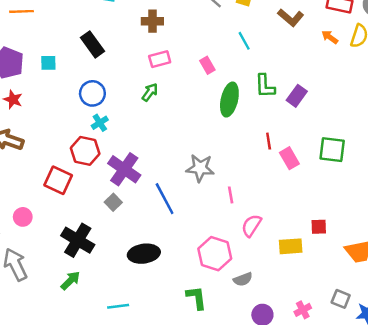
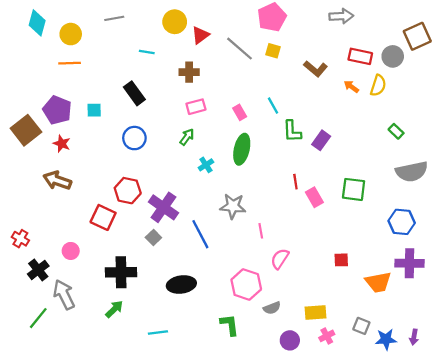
cyan line: (244, 41) -> (273, 106), moved
green ellipse: (229, 100) -> (242, 149), moved
cyan cross: (100, 123) -> (206, 165), moved
black cross: (78, 240) -> (121, 272), turned -32
yellow rectangle: (291, 246) -> (316, 312), moved

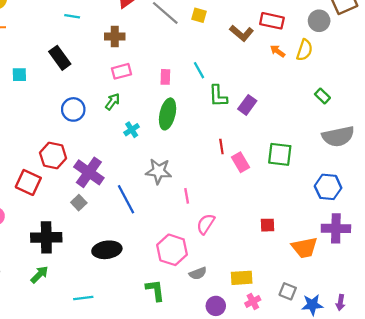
red rectangle: (360, 56) -> (272, 21), moved
pink rectangle: (240, 112) -> (165, 77), turned 32
blue circle: (134, 138) -> (73, 109), moved

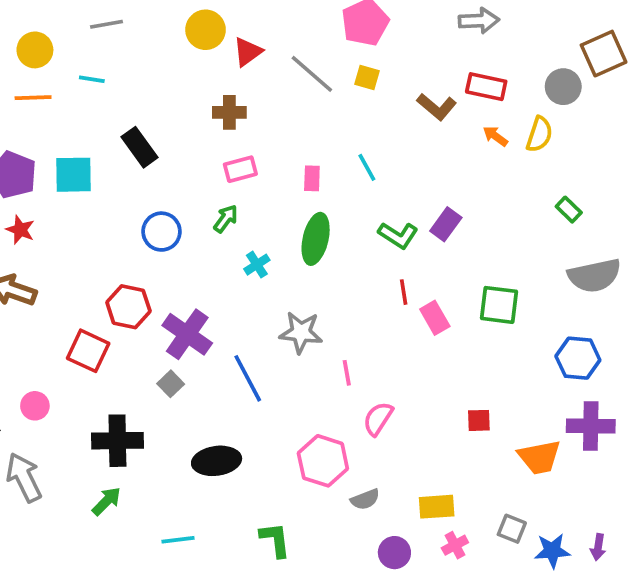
cyan line: (72, 16) -> (92, 79), moved
cyan square: (19, 75) -> (73, 175), size x1.6
green L-shape: (218, 96) -> (398, 235), moved, turned -55
green L-shape: (155, 290) -> (275, 540), moved

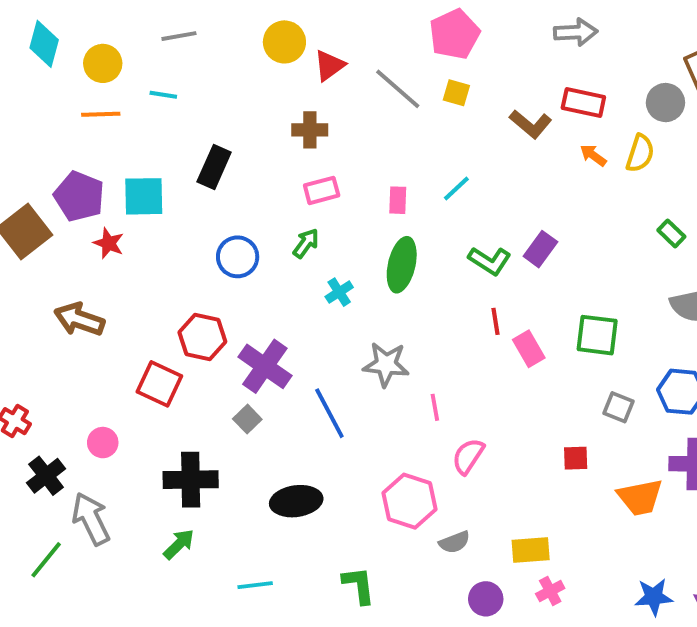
black rectangle: (139, 147) -> (214, 167), turned 60
cyan line: (367, 167) -> (456, 189), turned 76
red star: (20, 230) -> (109, 243), moved
gray square: (512, 529) -> (619, 407), moved

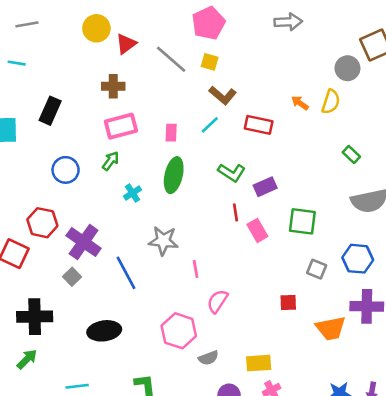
red rectangle: (583, 103) -> (259, 125), moved
brown L-shape: (531, 124) -> (223, 95), moved
pink rectangle: (322, 190) -> (121, 126), size x1.4
purple rectangle: (540, 249) -> (265, 187), moved, turned 30

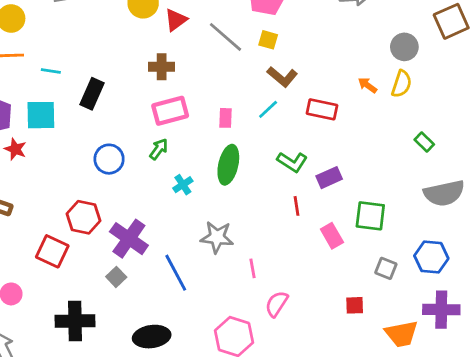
cyan line: (17, 63) -> (51, 71), moved
gray circle: (347, 68) -> (404, 47), moved
pink rectangle: (257, 230) -> (332, 236), moved

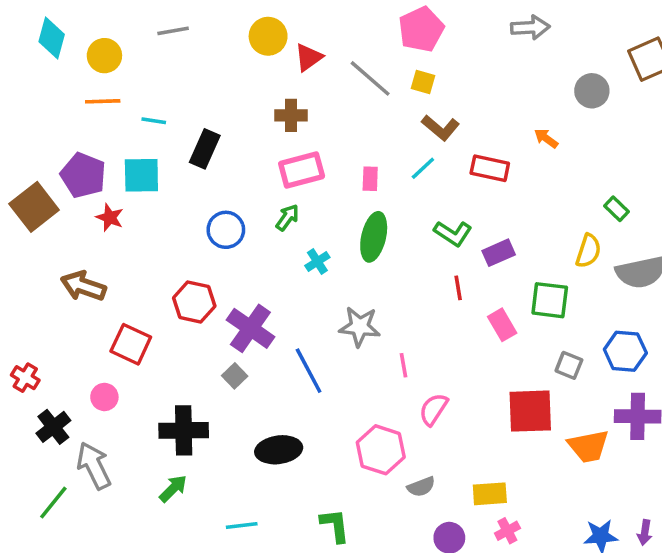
yellow semicircle: (402, 84) -> (588, 251), moved
red square: (52, 251) -> (131, 344), moved
red square: (355, 305) -> (530, 411), size x2.0

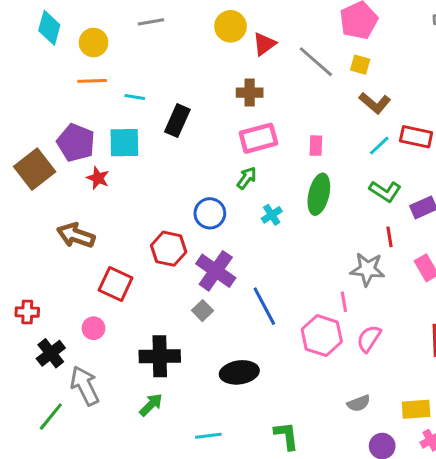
cyan line: (423, 168) -> (379, 146), moved
blue circle: (226, 230) -> (210, 213), moved
gray star: (360, 327) -> (367, 269), moved
red cross: (25, 378) -> (27, 312), turned -30
pink hexagon: (381, 450) -> (322, 336), moved

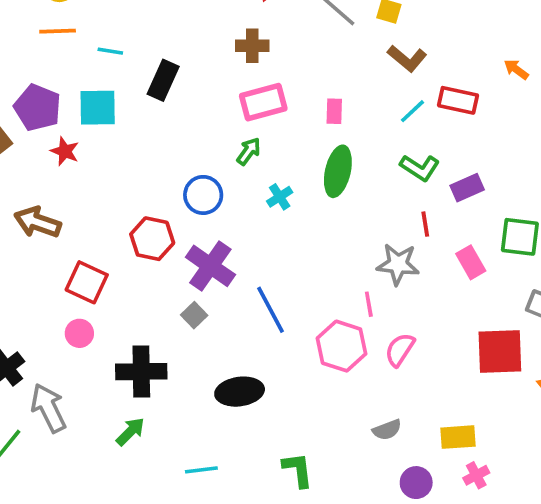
pink circle: (94, 328) -> (79, 333), moved

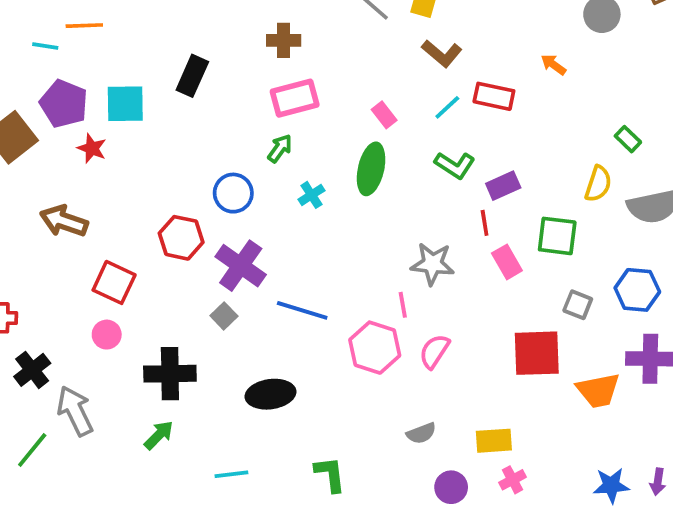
cyan line: (110, 51) -> (45, 46), moved
pink rectangle: (334, 111) -> (384, 115), moved, turned -40
red line: (425, 224) -> (485, 223), moved
blue line: (271, 310) -> (302, 310), turned -45

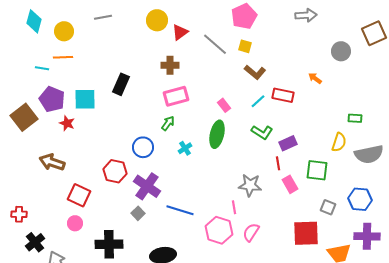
green rectangle: (628, 139) -> (355, 118), turned -40

